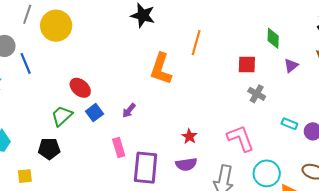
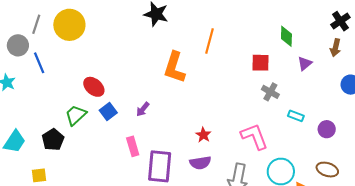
gray line: (27, 14) -> (36, 24), moved
cyan rectangle: (289, 124) -> (296, 116), moved
black pentagon: (49, 149) -> (53, 140), moved, turned -30

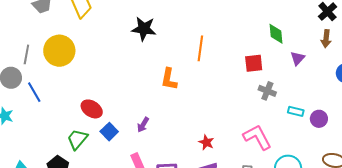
orange L-shape: (174, 67) -> (169, 79), size x0.7
purple circle: (327, 129) -> (319, 119), moved

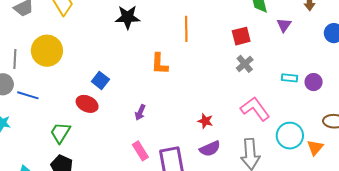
gray cross: (267, 91) -> (245, 64), moved, turned 36
blue line: (34, 92) -> (28, 95), turned -35
blue square: (109, 132) -> (100, 80), moved
green trapezoid: (77, 139) -> (60, 133), moved

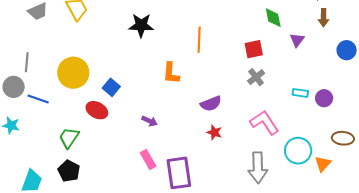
yellow circle: (47, 51) -> (73, 73), moved
purple arrow: (140, 112) -> (150, 121), turned -91
purple semicircle: (210, 149) -> (211, 104), moved

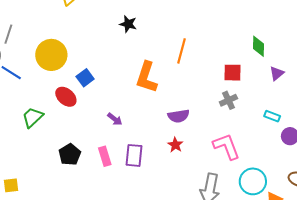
black star: (141, 25) -> (128, 24), size x0.7
orange L-shape: (171, 73) -> (146, 77), size x1.4
cyan rectangle: (300, 93) -> (272, 116), moved
black pentagon: (69, 171) -> (70, 154), moved
purple rectangle: (179, 173) -> (134, 155), moved, size x0.7

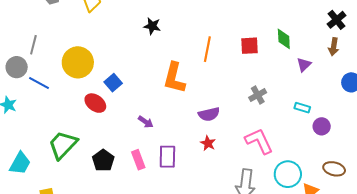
red square: (233, 73) -> (250, 46), moved
green trapezoid: (33, 117) -> (63, 145), moved, size x1.4

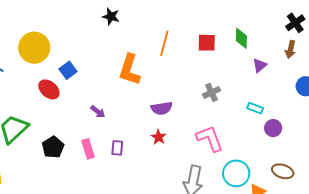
purple rectangle: (167, 157) -> (117, 148), size x0.7

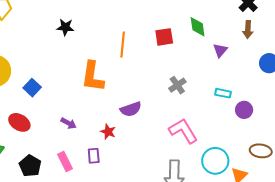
red ellipse: (49, 89) -> (19, 122), moved
red star: (159, 137) -> (108, 132), moved

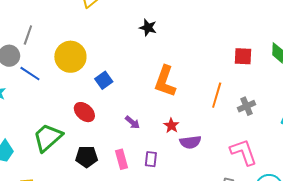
orange line: (123, 45) -> (217, 95), moved
purple semicircle: (131, 109) -> (190, 142), moved
red star: (108, 132) -> (171, 125), moved
black pentagon: (30, 166) -> (87, 157), turned 30

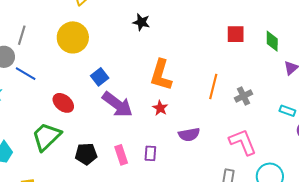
red square: (243, 56) -> (236, 34), moved
yellow circle: (70, 57) -> (73, 37), moved
red ellipse: (84, 112) -> (63, 103), moved
purple arrow: (132, 122) -> (117, 104), moved, size x2.0
red star: (171, 125) -> (160, 108), moved

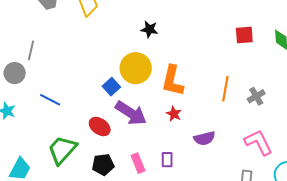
yellow circle: (73, 37) -> (136, 68), moved
blue line: (26, 74) -> (50, 100), moved
red ellipse: (63, 103) -> (100, 127), moved

